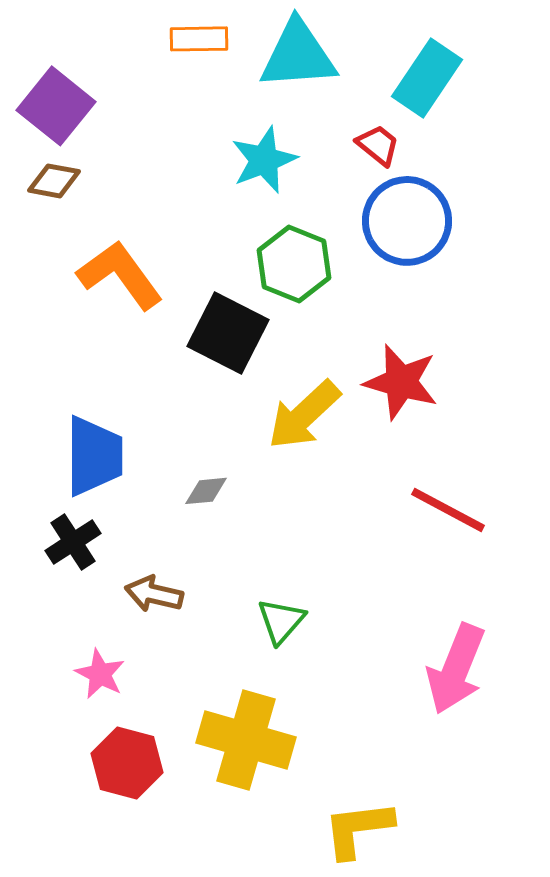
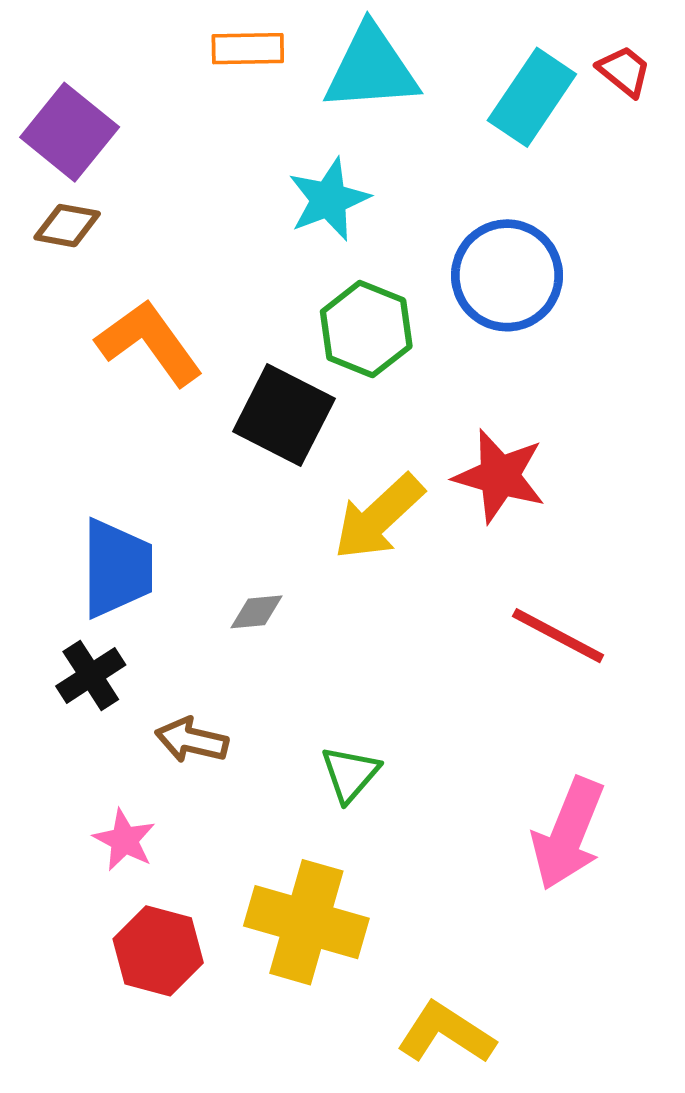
red trapezoid: (378, 145) -> (624, 71), moved
yellow L-shape: (358, 829) -> (446, 1033), turned 40

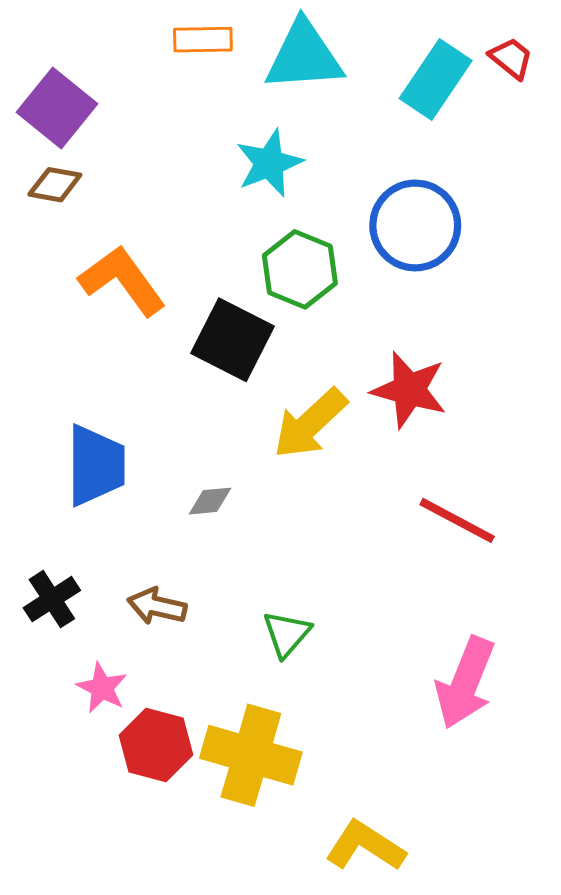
black cross: (91, 675) -> (52, 599), moved
red hexagon: (158, 951) -> (156, 745), moved

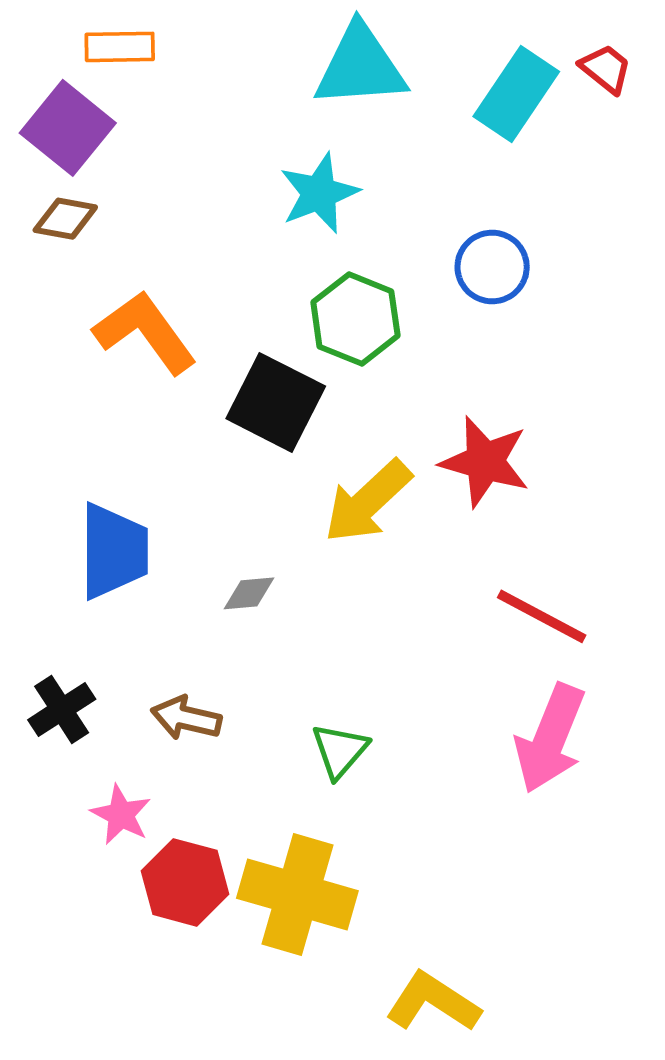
orange rectangle: (203, 40) -> (120, 47), moved
blue circle: (415, 225) -> (492, 267), size x0.7
pink arrow: (465, 683) -> (550, 739), moved

